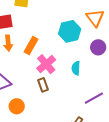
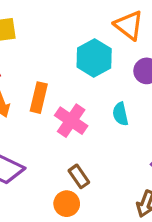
brown rectangle: (43, 85) -> (79, 176), moved
orange circle: (17, 106) -> (67, 204), moved

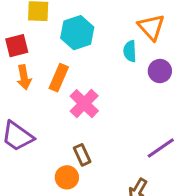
cyan hexagon: (94, 58) -> (77, 33), moved
cyan semicircle: (120, 114) -> (130, 51), moved

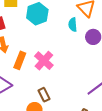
orange rectangle: (59, 78) -> (20, 60), moved

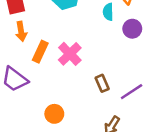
brown rectangle: (44, 95) -> (102, 83), moved

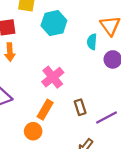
orange rectangle: (40, 52) -> (45, 110), moved

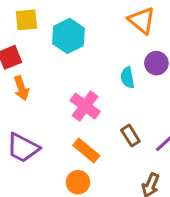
cyan semicircle: (92, 42) -> (128, 78), moved
orange rectangle: (45, 110) -> (86, 150), turned -66

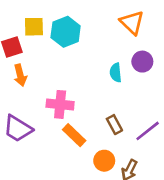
yellow square: (26, 20) -> (34, 27), moved
pink cross: (85, 106) -> (60, 104), moved, turned -35
orange circle: (78, 182) -> (104, 161), moved

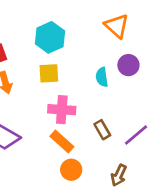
yellow square: (34, 27) -> (49, 73), moved
pink cross: (60, 104) -> (62, 110), moved
orange circle: (104, 161) -> (71, 170), moved

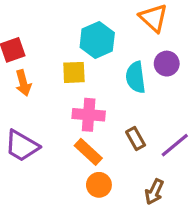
cyan hexagon: (50, 37) -> (97, 40), moved
cyan semicircle: (102, 77) -> (136, 77), size x1.4

